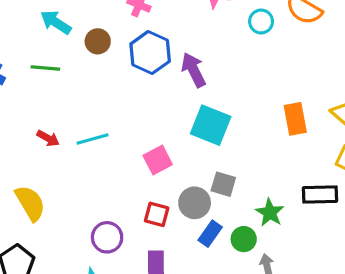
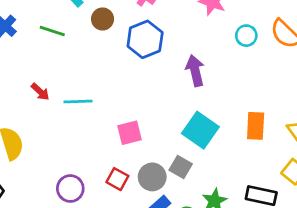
purple arrow: (193, 70) -> (195, 71), moved
cyan square: (211, 125) -> (200, 130), moved

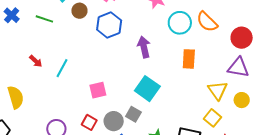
cyan circle: (246, 36) -> (180, 23), size x1.5
cyan line: (78, 101) -> (62, 68), turned -60
orange rectangle: (256, 126) -> (189, 59), moved

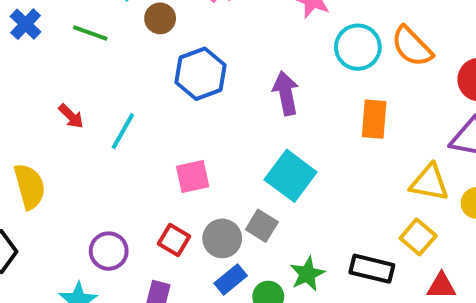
blue hexagon: (109, 25) -> (201, 74), moved
yellow triangle: (218, 90) -> (429, 183), turned -45

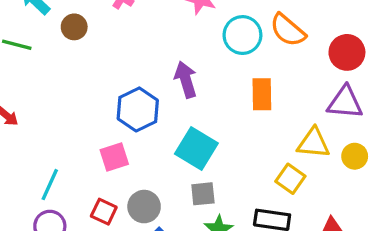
blue hexagon: (201, 74) -> (138, 109), moved
cyan line: (123, 131) -> (50, 185), moved
gray square: (262, 226) -> (203, 194), moved, turned -32
yellow square: (418, 237) -> (290, 179), moved

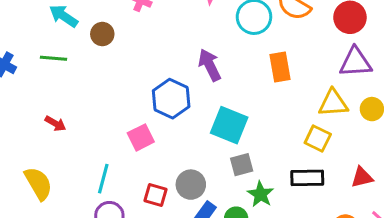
pink square: (114, 157) -> (141, 137), moved

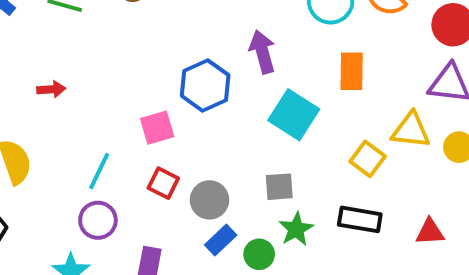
red arrow: (55, 124) -> (51, 89), turned -45
cyan square: (229, 125) -> (294, 115), moved
yellow square: (318, 139) -> (368, 159), moved
red square: (156, 195) -> (163, 183), moved

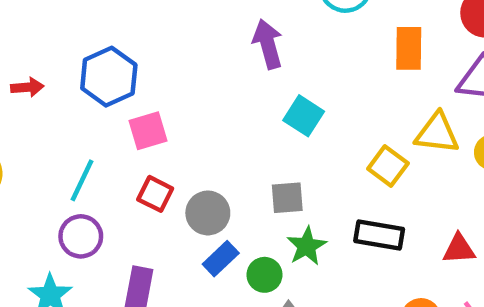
orange rectangle: (352, 71) -> (409, 48), moved
blue hexagon: (205, 85) -> (109, 77), moved
cyan square: (294, 115) -> (304, 116), size x0.7

